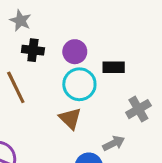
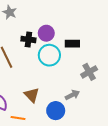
black cross: (33, 50) -> (28, 39), moved
brown triangle: (70, 118) -> (32, 95), moved

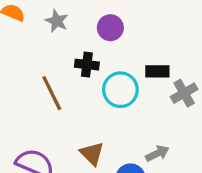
purple circle: (46, 33) -> (110, 28), moved
gray cross: (89, 72) -> (184, 93), moved

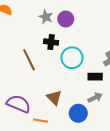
gray star: (57, 21) -> (46, 17), moved
black rectangle: (157, 71) -> (95, 77), moved

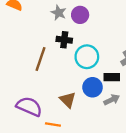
brown line: (29, 60) -> (40, 59), turned 45
blue circle: (78, 113) -> (93, 87), moved

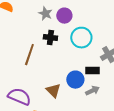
cyan circle: (87, 57) -> (81, 38), moved

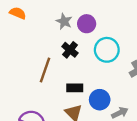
black cross: (50, 38) -> (70, 50), turned 32
black rectangle: (92, 71) -> (75, 88), moved

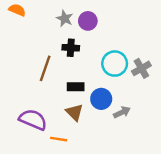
black cross: (70, 50) -> (71, 48), turned -35
cyan circle: (107, 50) -> (115, 64), moved

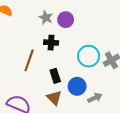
black rectangle: (76, 87) -> (55, 76), turned 72

